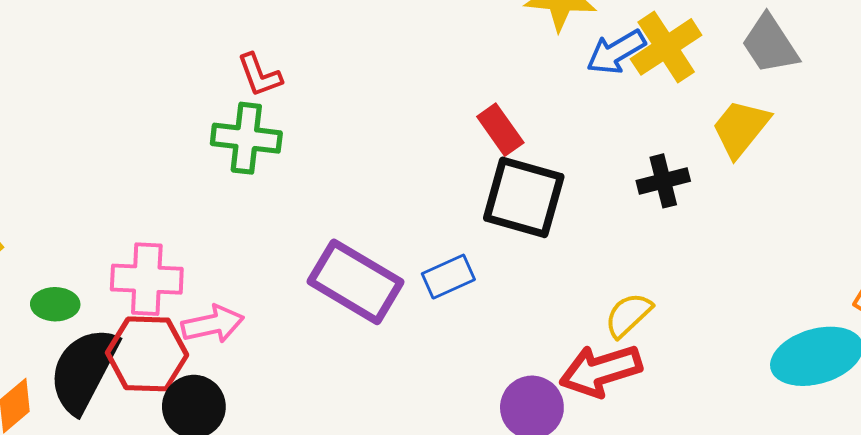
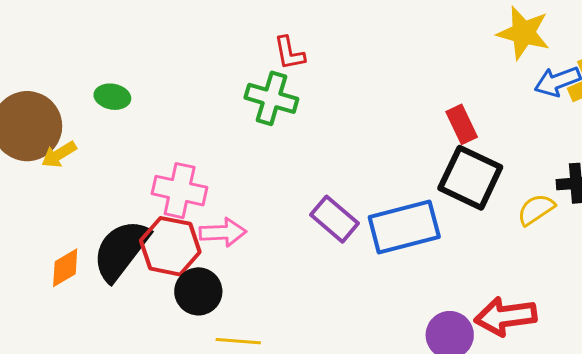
blue rectangle: (448, 277) -> (404, 227), size x1.8
purple rectangle: (356, 282) -> (334, 219), size x0.7
green ellipse: (55, 304) -> (112, 97), moved
yellow semicircle: (628, 315) -> (536, 209), moved

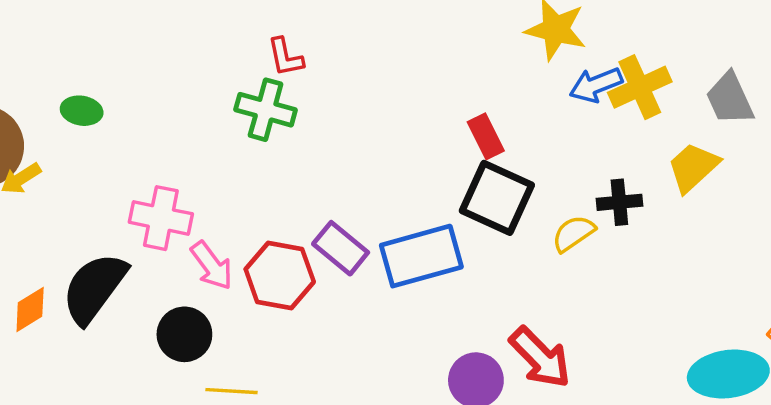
pink arrow: (223, 232) -> (212, 266), turned 57
red hexagon: (170, 246) -> (280, 276), moved
red arrow: (506, 316) -> (540, 358), turned -126

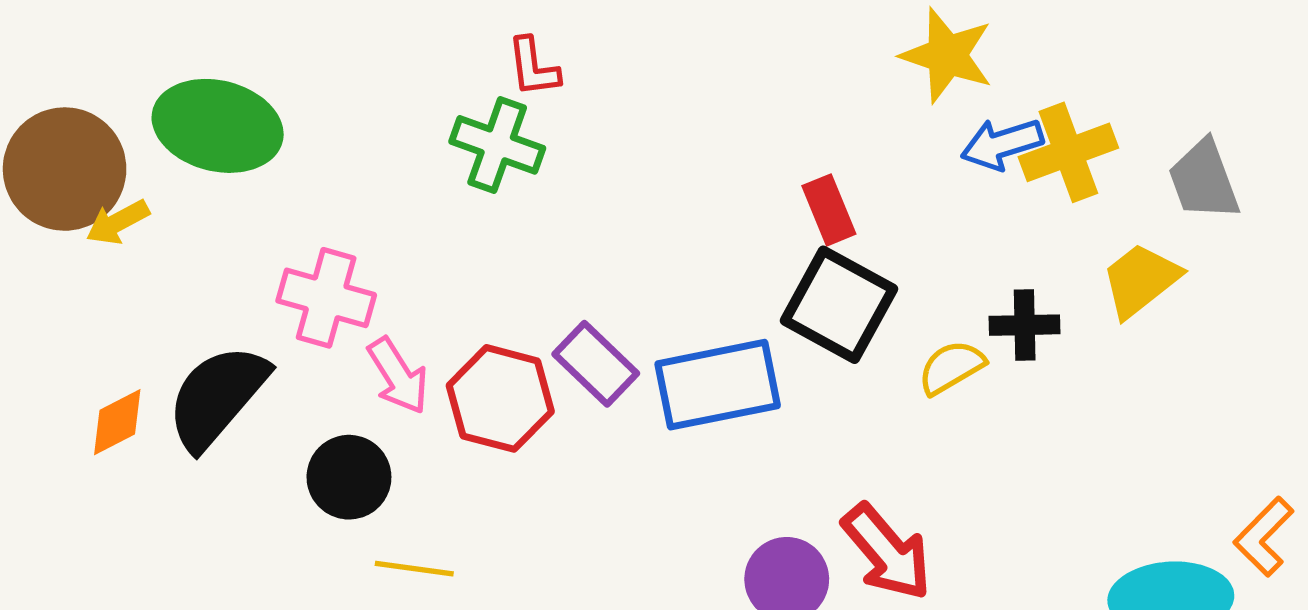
green ellipse: (82, 111) -> (218, 126), size x2.0

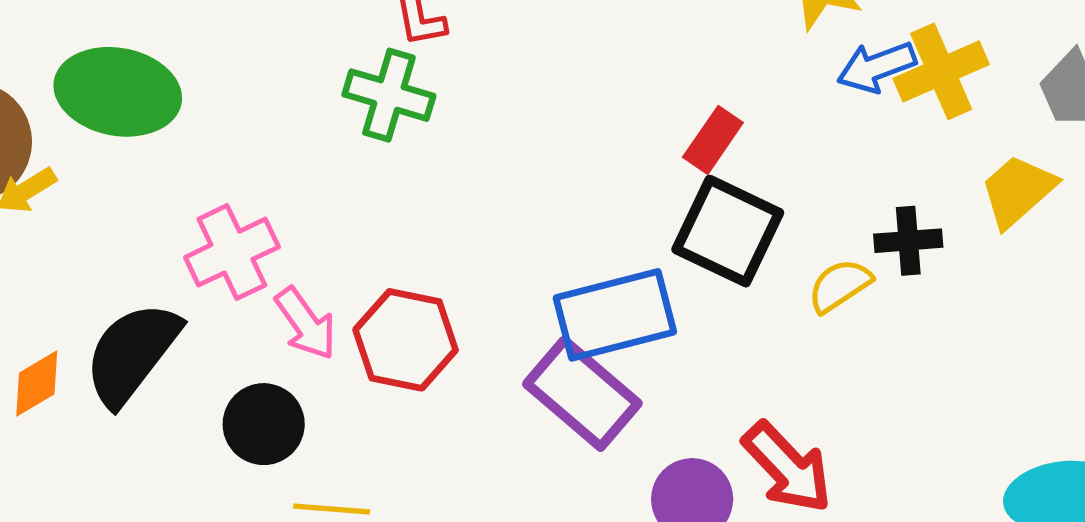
red rectangle: (829, 210) -> (713, 140), turned 60
pink cross: (326, 298) -> (232, 252), turned -38
purple rectangle: (596, 364) -> (582, 394), moved, size x1.4

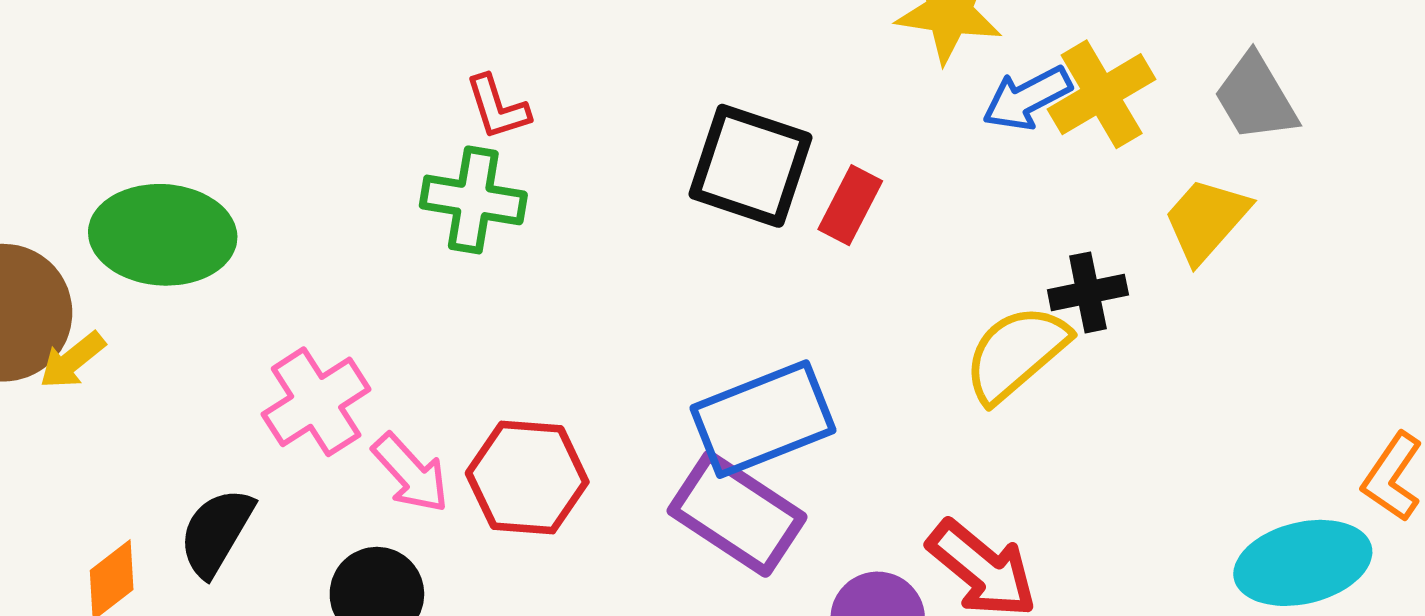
black square: (728, 231) -> (750, 166), moved
yellow semicircle: (840, 285) -> (1016, 353), size x1.5
black semicircle: (132, 354) -> (216, 532), size x0.7

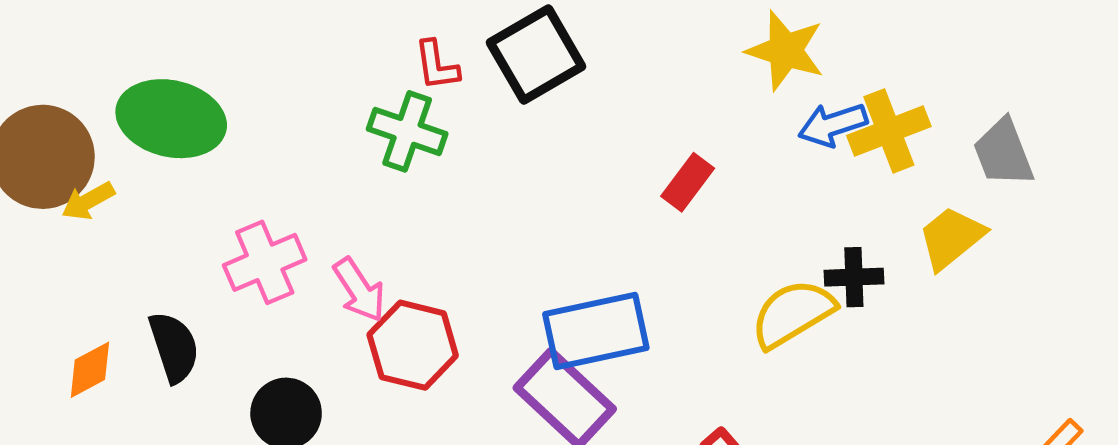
black square: (750, 166) -> (536, 54), moved, turned 32
pink arrow: (411, 473) -> (359, 290), moved
black semicircle: (216, 532) -> (174, 347), turned 122

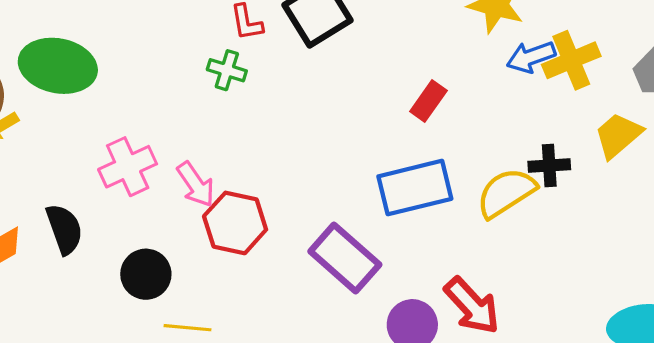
green cross: (407, 131) -> (227, 70), size x0.7
blue rectangle: (596, 331) -> (415, 188), moved

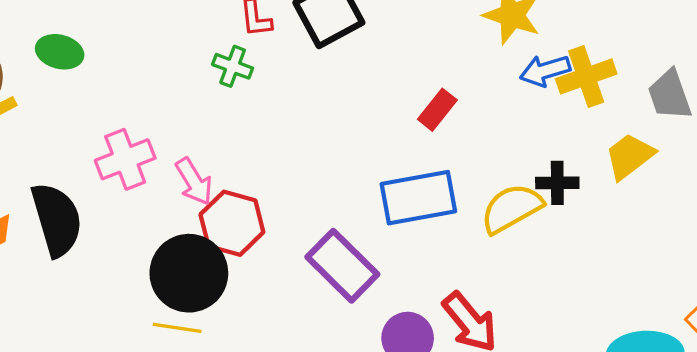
green ellipse: (58, 66) -> (60, 52), size x0.6
black semicircle: (64, 229) -> (57, 219), size x1.4
black circle: (146, 274) -> (189, 273), moved, size x1.5

